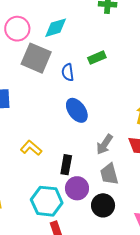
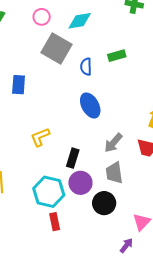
pink circle: (17, 29) -> (42, 17), size x0.7
yellow L-shape: (31, 148) -> (40, 137), turned -70

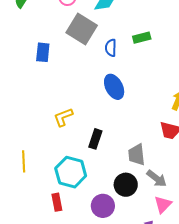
blue rectangle: (19, 85) -> (43, 52), moved
gray arrow: (113, 143) -> (157, 178), moved, turned -95
purple circle: (80, 183) -> (103, 206), moved
red rectangle: (55, 222) -> (57, 202), moved

